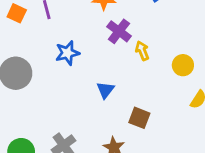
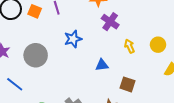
yellow arrow: (142, 51) -> (130, 46), moved
blue triangle: (105, 90) -> (102, 65), turned 48

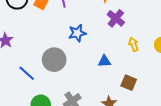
gray circle: (36, 55) -> (54, 60), moved
blue line: (15, 84) -> (27, 73), moved

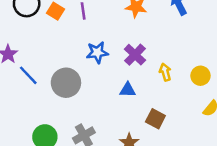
purple cross: (116, 18) -> (135, 55), moved
blue line: (27, 73) -> (28, 75), moved

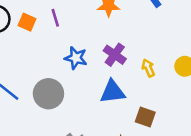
blue star: (97, 52) -> (76, 58), turned 30
blue triangle: (128, 90) -> (113, 92), size x1.5

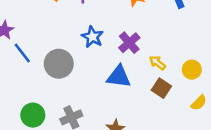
yellow arrow: (148, 68) -> (157, 63), turned -42
brown square: (145, 117) -> (161, 88), moved

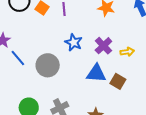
yellow arrow: (157, 63) -> (127, 52), moved, turned 136
brown square: (161, 88) -> (118, 81), moved

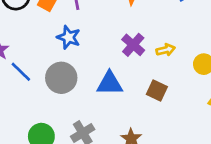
blue star: (74, 42) -> (69, 37), moved
blue triangle: (96, 73) -> (110, 83), moved

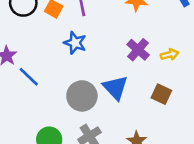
gray circle: (61, 78) -> (82, 96), moved
blue triangle: (110, 83) -> (115, 88), turned 48

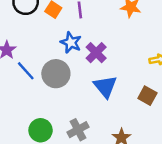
purple cross: (138, 50) -> (96, 53), moved
gray circle: (82, 96) -> (56, 74), moved

